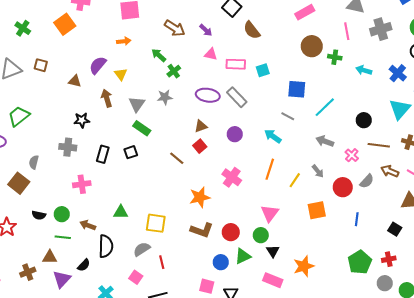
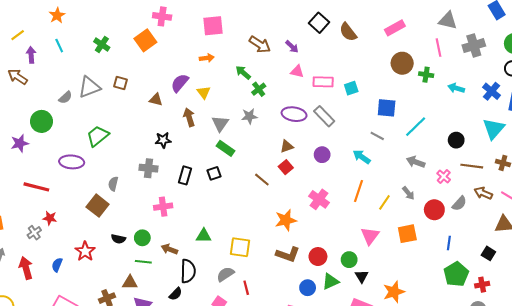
brown semicircle: (252, 30) -> (348, 32), moved
pink triangle: (270, 213) -> (370, 236), moved
green pentagon: (360, 262) -> (456, 274), moved
black semicircle: (84, 265) -> (176, 294), moved

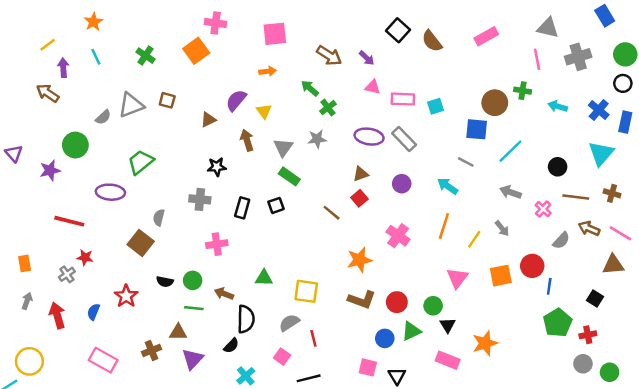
brown circle: (402, 63) -> (495, 103), moved
brown triangle: (156, 100) -> (208, 120), turned -40
red circle: (434, 210) -> (532, 266), moved

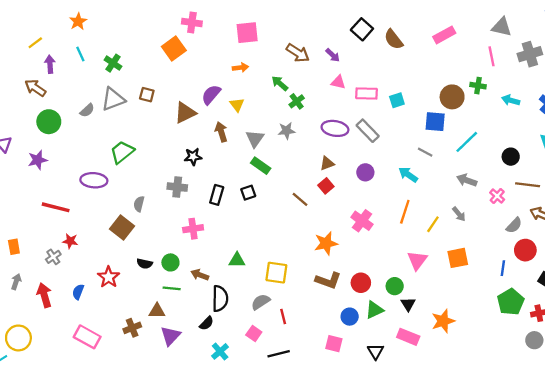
green cross: (145, 56) -> (113, 63), moved
brown triangle: (208, 120) -> (185, 113), size x1.5
green circle: (75, 145) -> (49, 122), moved
red circle: (532, 266) -> (525, 250), moved
black triangle: (397, 376) -> (376, 351), moved

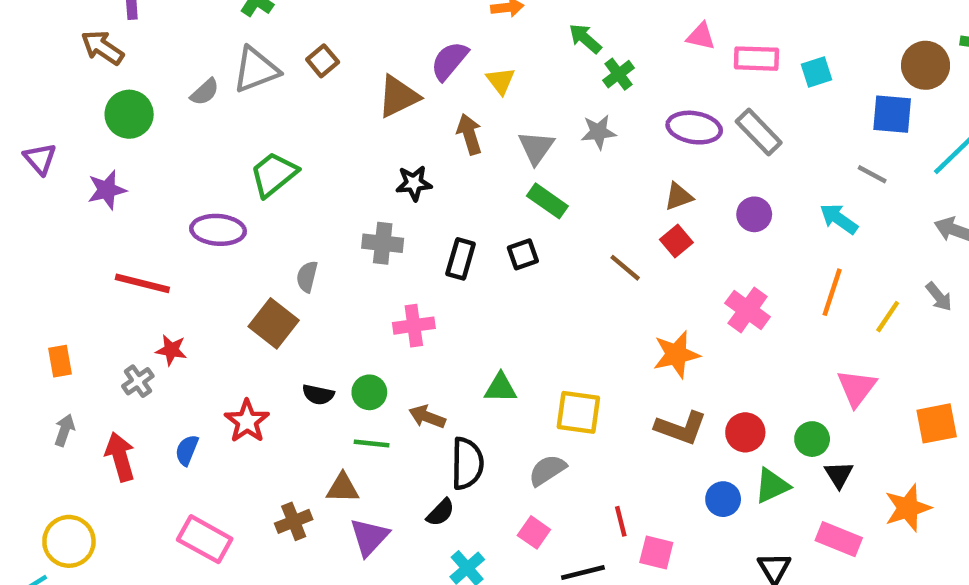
brown square: (147, 95) -> (323, 61), turned 35
orange square: (458, 258) -> (937, 423), moved
red line: (283, 317) -> (621, 521), moved
pink square: (334, 344) -> (656, 552), moved

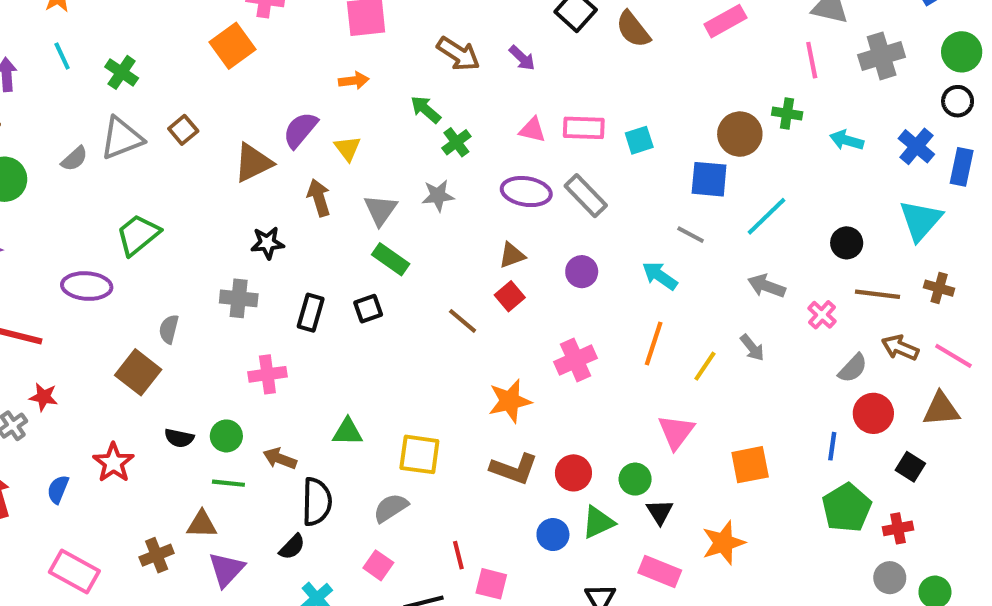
pink triangle: (701, 36) -> (532, 130), moved
pink cross: (748, 310) -> (576, 360), turned 30

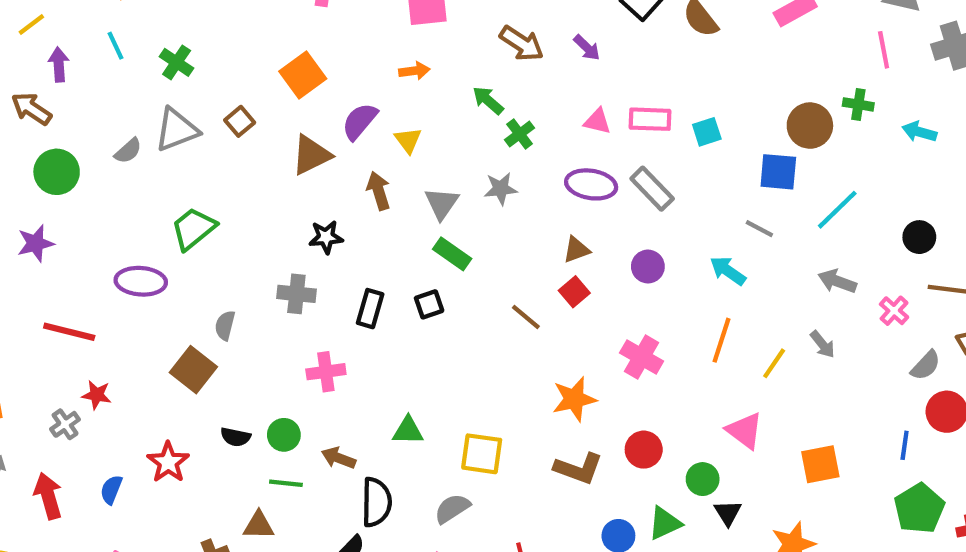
orange square: (233, 46) -> (303, 75), moved
pink cross: (576, 360) -> (642, 357), turned -36
pink triangle: (676, 432) -> (745, 431), turned -30
red circle: (573, 473) -> (644, 450), moved

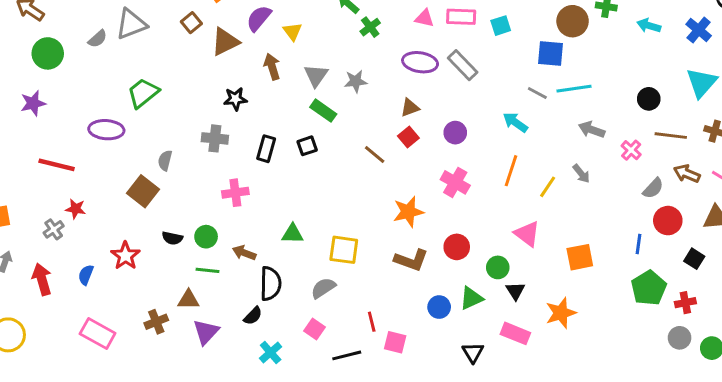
brown square: (240, 121) -> (191, 23), moved
gray star: (501, 189) -> (356, 81), moved
cyan line: (837, 210) -> (574, 89), moved, turned 36
purple circle: (648, 267) -> (455, 133), moved

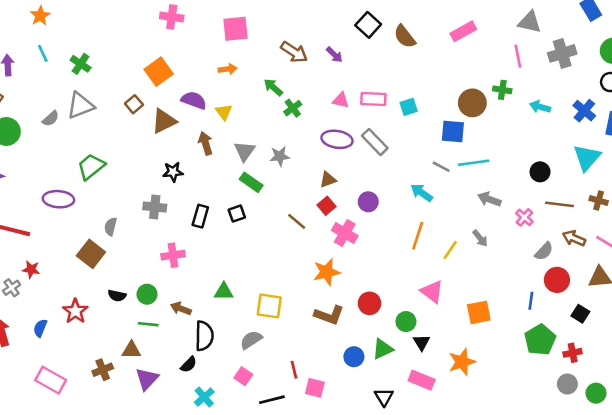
purple semicircle: (259, 18) -> (194, 100), turned 70
pink cross: (455, 182) -> (345, 233), moved

